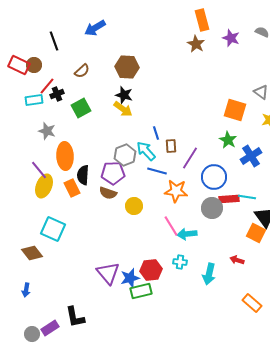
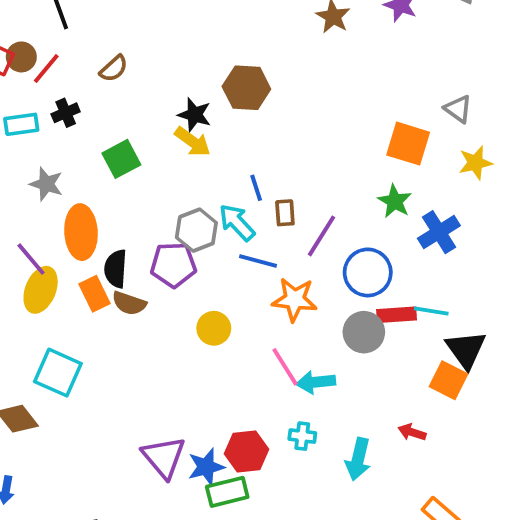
brown hexagon: (127, 67) -> (246, 88), moved
red line: (47, 86) -> (46, 69), moved
green square: (81, 108) -> (121, 159), moved
brown semicircle: (108, 193) -> (129, 303), moved

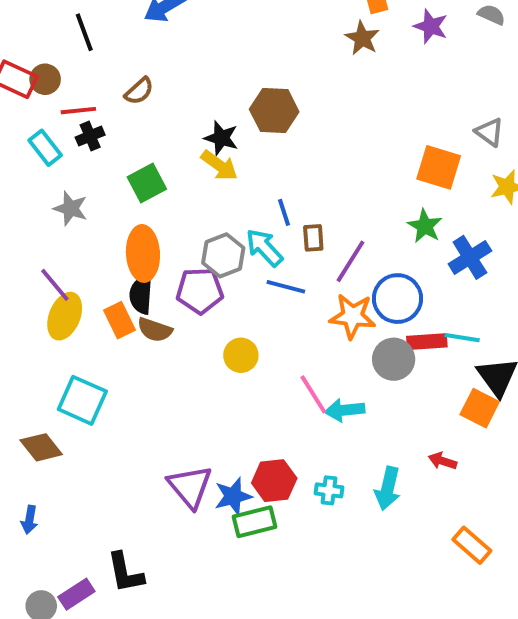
red line: (46, 69) -> (78, 111), moved, turned 44
cyan rectangle: (21, 124) -> (45, 148), turned 60
orange ellipse: (81, 232) -> (143, 253), moved
orange star: (295, 299) -> (352, 316), moved
cyan cross: (302, 436) -> (329, 490), moved

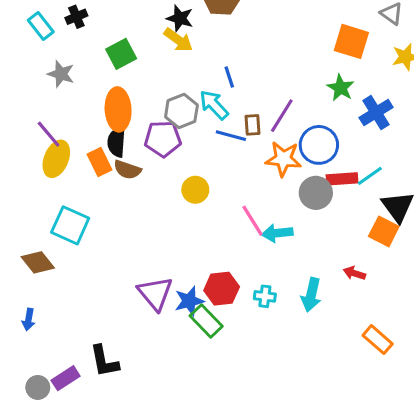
brown rectangle: (313, 238) -> (252, 125), moved
cyan line: (462, 338) -> (370, 176), turned -44
green rectangle: (255, 522) -> (206, 321), turned 60

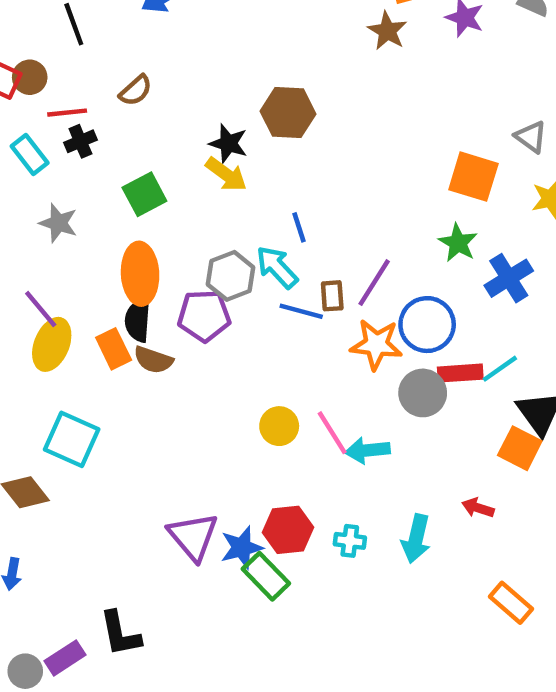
yellow circle: (195, 190) -> (279, 426), moved

